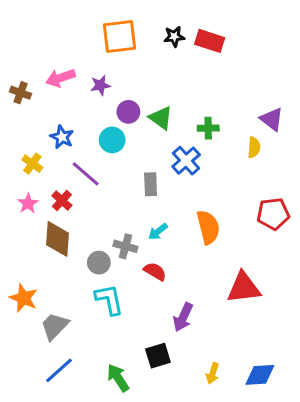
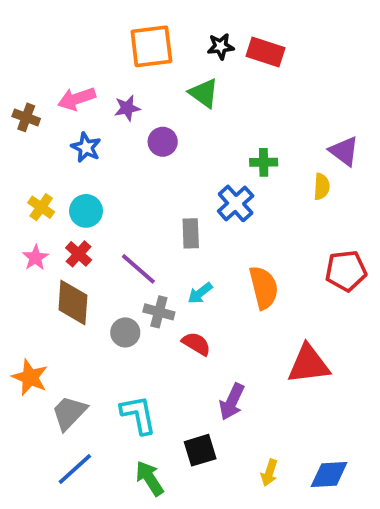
green triangle: (161, 118) -> (204, 93), moved
blue star: (62, 137) -> (86, 147), moved
cyan circle: (112, 140) -> (86, 211), moved
purple line: (86, 174) -> (138, 269), moved
cyan L-shape: (109, 300) -> (138, 415), moved

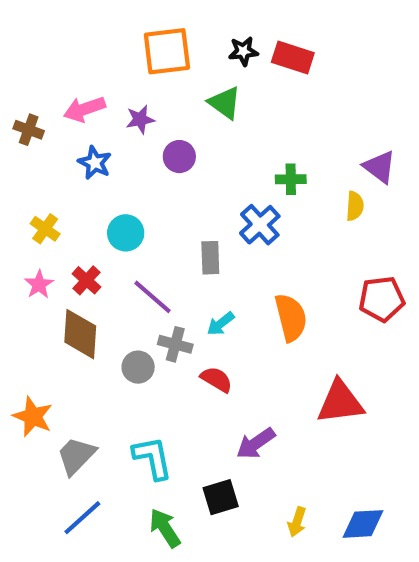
cyan circle: (86, 211) -> (126, 233), moved
purple arrow: (232, 402) -> (256, 443), turned 30

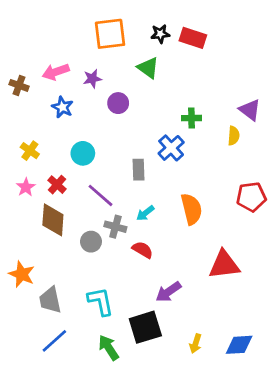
gray trapezoid: (76, 456) -> (50, 300), turned -56
black square: (221, 497) -> (145, 327), size x1.4

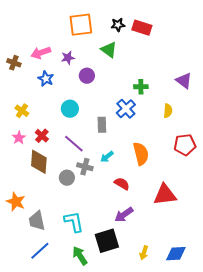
yellow semicircle: (234, 136) -> (168, 111), moved
cyan circle: (83, 153) -> (70, 109), moved
red semicircle: (143, 250) -> (122, 184), moved

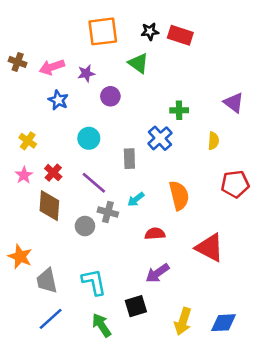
brown cross: (14, 63) -> (18, 62), moved
red semicircle: (122, 184) -> (155, 234), turned -35
red triangle: (165, 195) -> (210, 248), turned 35
black square: (107, 241) -> (136, 306), size x0.7
yellow arrow: (144, 253) -> (183, 321), size x1.5

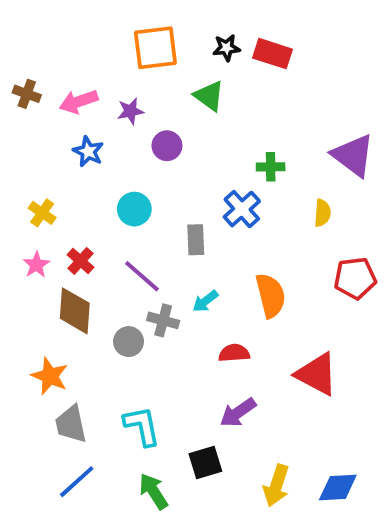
purple triangle: (234, 103) -> (353, 155), size x1.4
orange star: (20, 257) -> (50, 376), moved

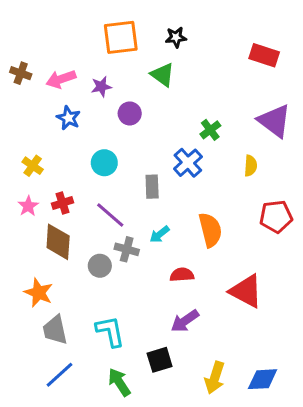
red rectangle: (273, 54) -> (264, 55), moved
green cross: (271, 167) -> (210, 130), turned -36
red cross: (81, 261) -> (62, 203), turned 30

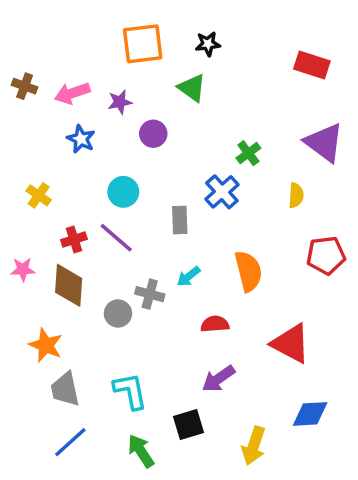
pink star: (28, 206) -> (23, 269), moved, turned 30
purple line: (110, 215) -> (116, 238), moved
blue diamond: (263, 379) -> (310, 414), moved

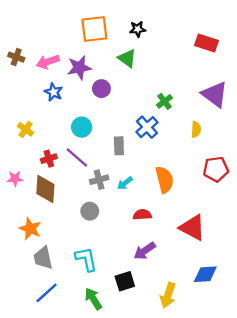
purple star: (120, 102) -> (79, 68), size x1.5
gray cross: (150, 294) -> (99, 180), moved, turned -30
gray circle: (118, 313) -> (90, 211), moved

